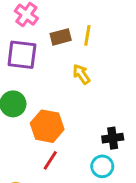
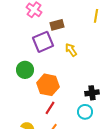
yellow line: (87, 35) -> (96, 16), moved
purple square: (22, 55) -> (43, 42), moved, turned -30

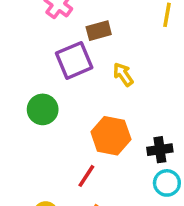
orange hexagon: (48, 85) -> (111, 136), moved
cyan circle: (85, 112) -> (167, 183), moved

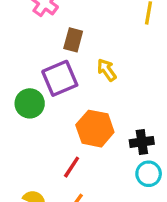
brown rectangle: (99, 31) -> (73, 40), moved, turned -60
purple square: (74, 60) -> (60, 78), moved

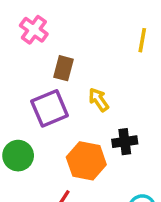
green circle: (30, 103) -> (18, 156), moved
black cross: (142, 142) -> (125, 142), moved

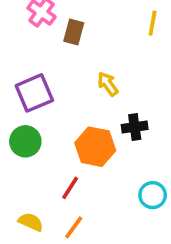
brown rectangle: (64, 68) -> (74, 32), moved
purple square: (50, 108) -> (34, 93), moved

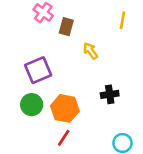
yellow arrow: (108, 84) -> (91, 51), moved
orange hexagon: (95, 147) -> (65, 108), moved

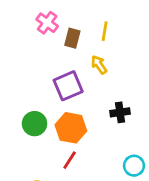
yellow line: (122, 20) -> (105, 31), moved
purple square: (38, 70) -> (68, 86), moved

